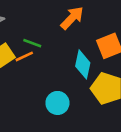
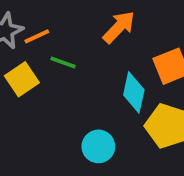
orange line: (24, 56) -> (37, 36), moved

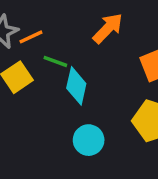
cyan diamond: (134, 92) -> (76, 86), moved

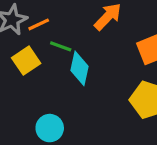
cyan circle: (89, 140) -> (50, 128), moved

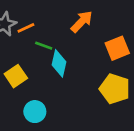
yellow square: (26, 61) -> (16, 76), moved

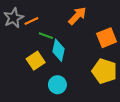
yellow square: (16, 76) -> (36, 61), moved
cyan circle: (35, 112) -> (57, 85), moved

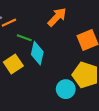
cyan circle: (57, 85) -> (66, 89), moved

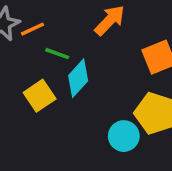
cyan diamond: (37, 53) -> (78, 78), turned 30

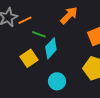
cyan circle: (124, 136) -> (57, 81), moved

